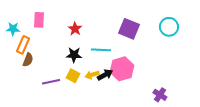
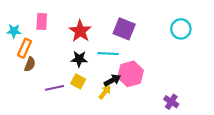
red star: (75, 29) -> (80, 31), size x1.5
purple square: (129, 29) -> (124, 29), moved
yellow arrow: (92, 75) -> (105, 92), moved, turned 144

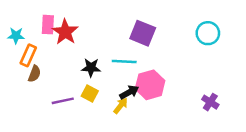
red star: (80, 31) -> (65, 32), moved
purple cross: (171, 102) -> (210, 102), moved

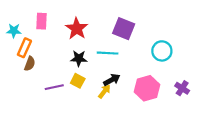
red star: (65, 32) -> (77, 29), moved
cyan circle: (208, 33) -> (162, 51), moved
pink hexagon: (150, 85) -> (147, 88), moved

